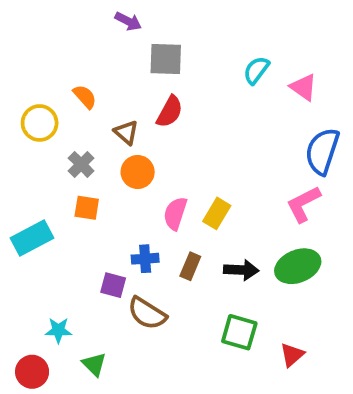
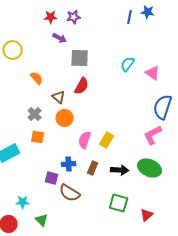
yellow circle: (40, 123) -> (13, 50), moved
green ellipse: (298, 266) -> (150, 168), turned 45

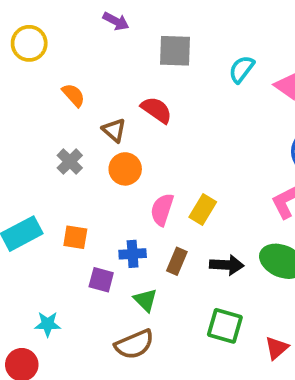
gray square: (80, 58) -> (175, 51), moved
red semicircle: (82, 86) -> (157, 110), turned -84
orange square: (38, 137) -> (75, 237), moved
brown semicircle: (70, 193) -> (134, 344), moved, turned -55
green triangle: (42, 220) -> (145, 300), moved

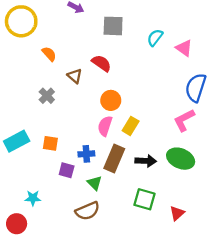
yellow circle: (29, 43) -> (21, 21), size x1.4
orange circle: (125, 169) -> (111, 100), moved
brown rectangle: (177, 261) -> (114, 159), size x1.6

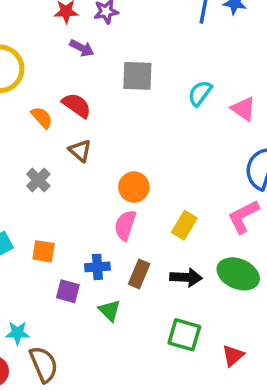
red semicircle: (101, 63) -> (77, 105), moved
yellow rectangle: (131, 126) -> (184, 225), moved
brown rectangle: (114, 159) -> (139, 274), size x0.7
brown semicircle: (88, 211) -> (44, 364), moved, turned -90

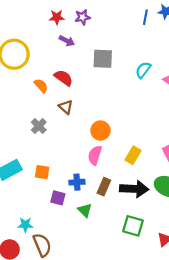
black arrow: (186, 277) -> (134, 189), size x1.4

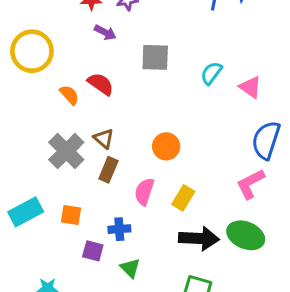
brown triangle: (66, 107) -> (104, 139), moved
gray cross: (39, 126) -> (66, 151), size x1.6
orange circle: (100, 131) -> (166, 146), moved
yellow rectangle: (133, 155) -> (183, 198), moved
brown rectangle: (104, 187) -> (108, 170), moved

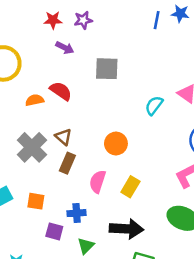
cyan semicircle: (211, 73) -> (154, 105), moved
orange semicircle: (69, 95) -> (35, 100), turned -60
black arrow: (199, 238) -> (126, 229), moved
green triangle: (130, 268) -> (86, 246), turned 30

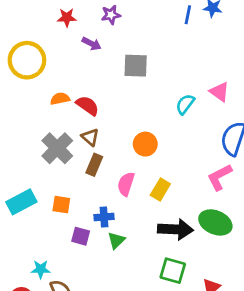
red star: (53, 20) -> (67, 18), moved
red semicircle: (61, 91) -> (87, 106), moved
black arrow: (126, 229) -> (175, 229), moved
green triangle: (86, 246) -> (116, 240), moved

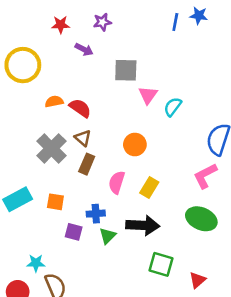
pink triangle: (220, 92) -> (148, 95), moved, turned 30
black arrow: (175, 229) -> (143, 225), moved

